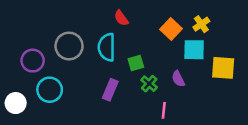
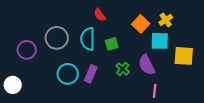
green square: (136, 63) -> (112, 44), moved
purple semicircle: (178, 79) -> (147, 65), size x1.5
cyan circle: (50, 90) -> (68, 74), moved
pink line: (164, 110) -> (155, 91), moved

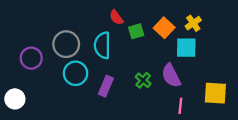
green square: (112, 44) -> (136, 31), moved
yellow square: (184, 56) -> (215, 93), moved
cyan circle: (68, 74) -> (76, 73), moved

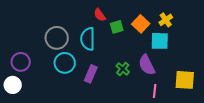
purple circle: (31, 58) -> (21, 62), moved

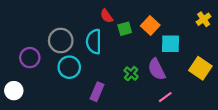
yellow cross: (166, 20) -> (204, 19), moved
purple circle: (21, 62) -> (30, 58), moved
purple rectangle: (91, 74) -> (97, 92), moved
yellow square: (185, 80) -> (200, 68), moved, turned 30
pink line: (155, 91) -> (165, 97), turned 48

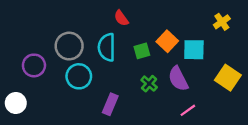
yellow cross: (204, 19) -> (222, 22), moved
orange square: (150, 26) -> (167, 41), moved
green square: (125, 29) -> (142, 51), moved

